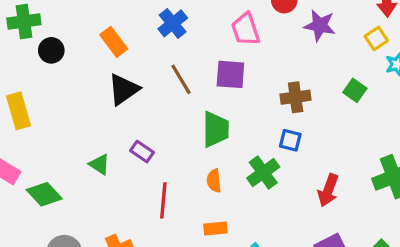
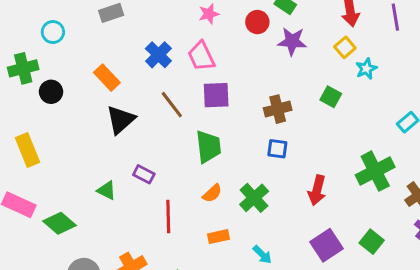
pink trapezoid: (246, 29) -> (201, 56), moved
green cross: (263, 173) -> (254, 198), moved
orange semicircle: (214, 181) -> (212, 193), turned -120

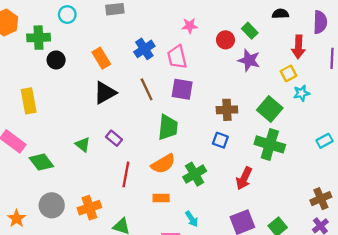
green square: (331, 97) -> (270, 109), size x1.5
green cross: (375, 171) -> (270, 144), moved, turned 32
orange semicircle: (212, 193) -> (163, 164), size x1.5

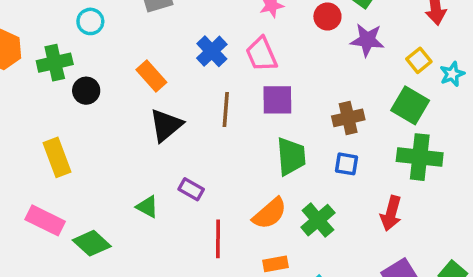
yellow square: (288, 73) -> (419, 60), moved
brown line: (147, 89) -> (226, 109), turned 40
green trapezoid: (168, 127) -> (291, 156), moved

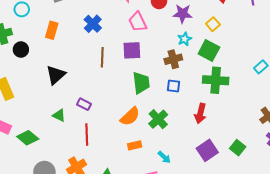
pink trapezoid: (261, 54) -> (138, 22), moved
cyan star: (452, 74) -> (184, 39), moved
orange rectangle: (151, 76) -> (52, 30), moved, turned 60
black triangle: (166, 125) -> (56, 75), moved
red line: (218, 239) -> (87, 135), moved

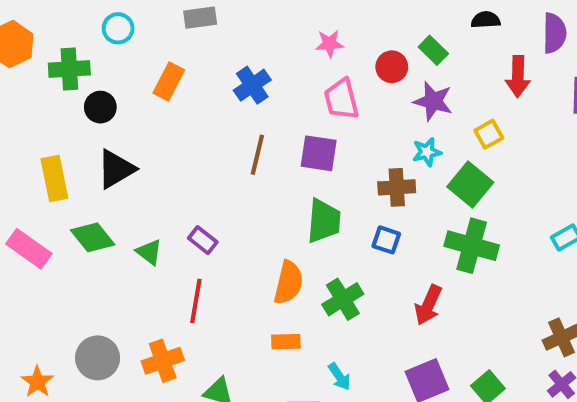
black triangle: (56, 75) -> (116, 169), moved
orange semicircle: (130, 116) -> (289, 283), turned -45
green diamond: (28, 138) -> (93, 237), moved

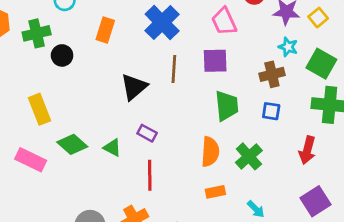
blue cross: (252, 85) -> (162, 23), size x1.4
yellow square: (489, 134) -> (318, 18), moved
cyan star: (427, 152) -> (288, 47), turned -30
black triangle: (116, 169) -> (134, 87), moved

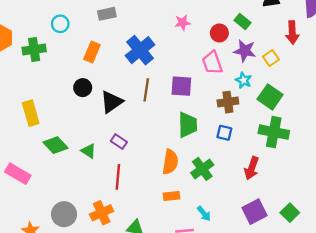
pink trapezoid: (224, 21) -> (212, 63), moved
black circle: (62, 55) -> (83, 88), moved
pink rectangle: (31, 160) -> (18, 174), moved

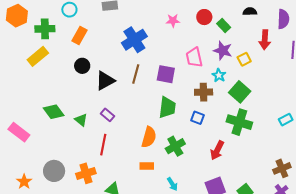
red circle: (219, 33) -> (204, 17), moved
orange rectangle: (92, 52) -> (80, 35), moved
yellow rectangle: (31, 113) -> (38, 56), moved, turned 60

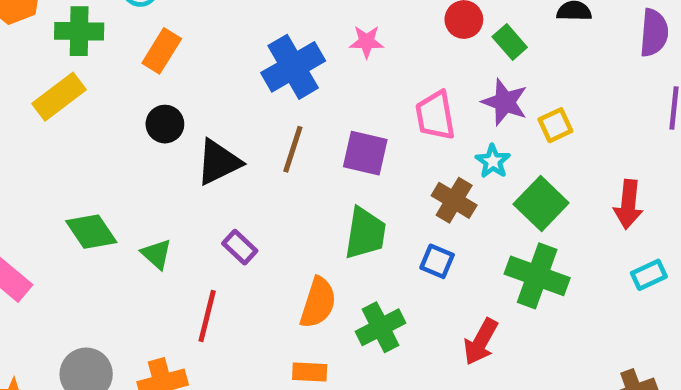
pink star: (173, 21) -> (367, 42), moved
red arrow: (265, 40) -> (628, 204), moved
brown cross: (204, 92) -> (454, 200), turned 30
purple rectangle: (107, 115) -> (240, 247), moved

